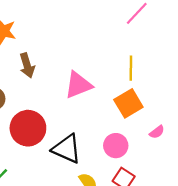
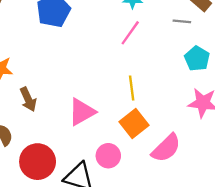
pink semicircle: (157, 132) -> (166, 148), size x2.0
pink circle: (116, 146) -> (108, 156), moved

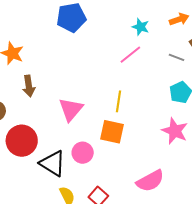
pink triangle: (82, 112) -> (71, 109), turned -36
orange square: (134, 123) -> (112, 132), turned 35
pink semicircle: (166, 148) -> (150, 181), moved

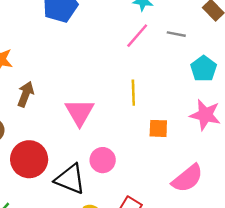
gray line: (177, 57) -> (176, 34), moved
brown arrow: (29, 86) -> (26, 94), turned -140
orange square: (112, 132) -> (158, 128), moved, size x0.7

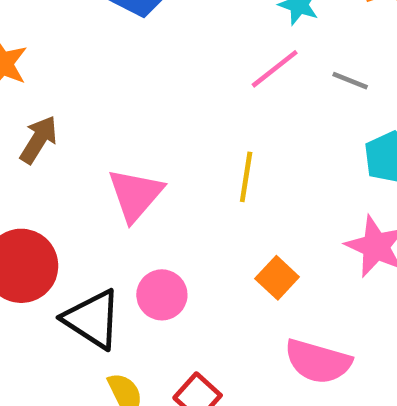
orange square: (158, 128) -> (277, 278), moved, turned 30
pink semicircle: (187, 178) -> (318, 362), turned 44

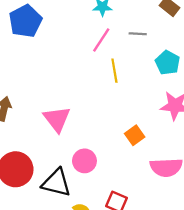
yellow line: (246, 177) -> (114, 71), moved
orange square: (277, 278) -> (135, 135), turned 30

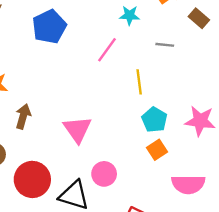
pink line: (101, 40) -> (107, 50), moved
cyan pentagon: (168, 63) -> (154, 120), moved

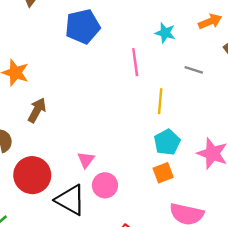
pink line: (107, 50) -> (135, 62), turned -56
pink triangle: (77, 129) -> (86, 160), moved, size x0.6

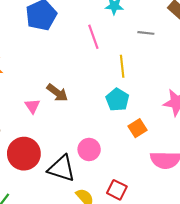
brown arrow: (37, 110) -> (57, 93), moved, turned 110
cyan pentagon: (167, 142) -> (117, 100), moved
pink triangle: (86, 160) -> (32, 106), moved

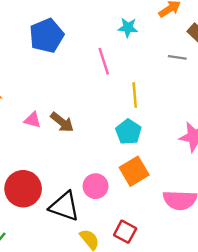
gray line: (146, 33) -> (177, 57), moved
pink triangle: (32, 106) -> (33, 120), moved, turned -42
orange square: (137, 128) -> (134, 171), moved, size x1.4

